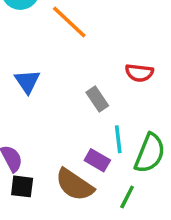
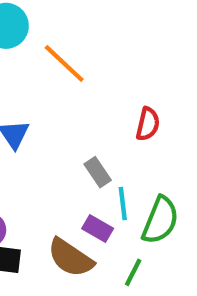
red semicircle: (139, 73) -> (148, 124), turned -84
gray rectangle: (97, 99) -> (98, 172), moved

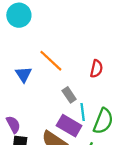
orange line: (64, 63) -> (51, 61), moved
purple rectangle: (98, 229) -> (69, 126), size x1.5

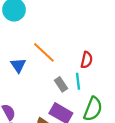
cyan line: (83, 112) -> (78, 81), moved

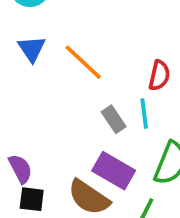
blue triangle: (18, 65) -> (32, 49), moved

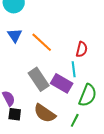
gray rectangle: (114, 119) -> (39, 79), moved, size x1.6
purple rectangle: (114, 171) -> (62, 83), moved

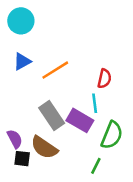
blue triangle: (15, 35) -> (22, 61), turned 35
orange line: (42, 42) -> (55, 70), turned -75
brown semicircle: (45, 113) -> (44, 147), moved

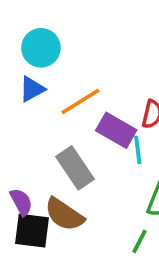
cyan circle: (21, 21) -> (41, 48), moved
purple rectangle: (80, 120) -> (116, 130), moved
black square: (22, 159) -> (32, 231), size x1.5

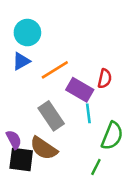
cyan line: (138, 150) -> (88, 113), moved

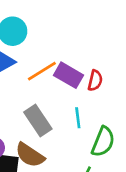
purple rectangle: (80, 90) -> (68, 75), moved

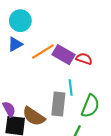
red semicircle: (95, 80) -> (84, 59), turned -84
gray rectangle: (38, 120) -> (58, 104), moved, turned 40

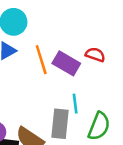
orange line: (43, 52) -> (41, 60), turned -75
red semicircle: (84, 59) -> (95, 55), moved

